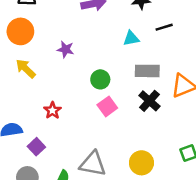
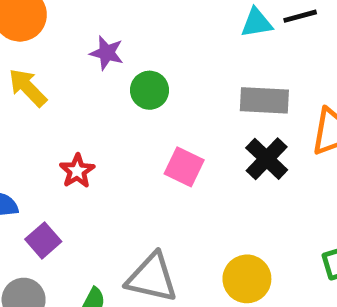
cyan triangle: (131, 38) -> (257, 23), moved
green circle: (100, 79) -> (150, 90), moved
pink square: (107, 106) -> (184, 167), turned -30

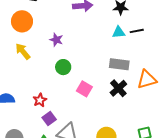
green circle: (150, 90) -> (63, 67), moved
red star: (77, 171) -> (40, 100), moved
purple square: (43, 240) -> (49, 119), moved

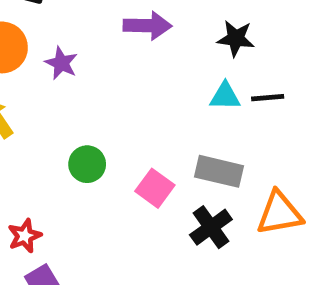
purple star: (56, 40) -> (61, 63), moved
pink square: (84, 89) -> (155, 188), moved

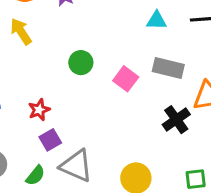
cyan triangle: (225, 96) -> (157, 20), moved
black cross: (211, 227) -> (176, 120), moved

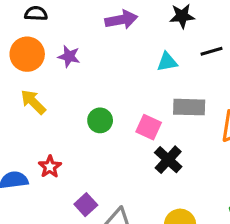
red star: (39, 110) -> (50, 167), moved
black cross: (176, 120) -> (168, 160), moved

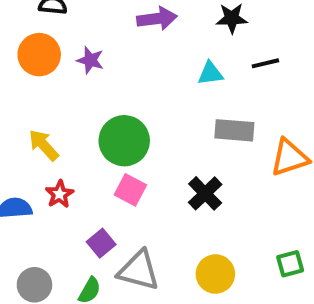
yellow arrow: (33, 102) -> (44, 145), moved
green circle: (100, 120) -> (124, 141), size x1.6
pink square: (149, 127) -> (130, 190), moved

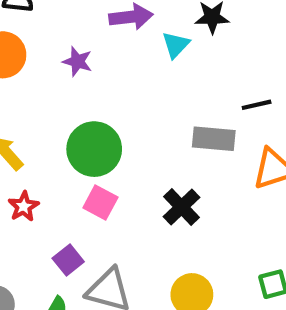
purple star: (90, 60) -> (77, 61), moved
black line: (265, 63) -> (257, 105), moved
cyan triangle: (210, 73) -> (176, 45), moved, turned -40

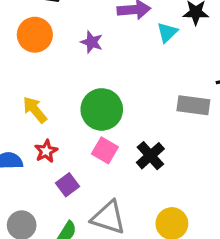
black cross: (182, 207) -> (150, 156), moved
purple square: (68, 260) -> (67, 185), moved

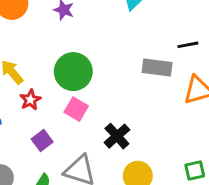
red star: (46, 151) -> (30, 100), moved
black cross: (150, 156) -> (117, 136), moved

